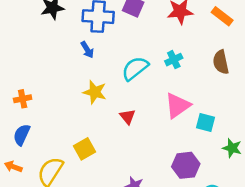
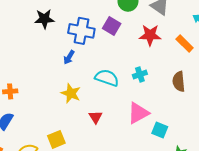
blue arrow: (87, 50) -> (69, 57), turned 56
cyan semicircle: (135, 68) -> (107, 78), turned 50

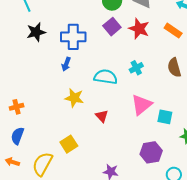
purple square: (112, 26) -> (112, 27), moved, turned 30
red star: (150, 35) -> (139, 29), turned 30

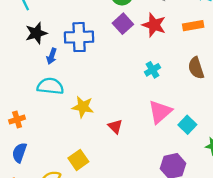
orange rectangle: (173, 31) -> (193, 26), turned -42
blue arrow: (66, 64) -> (52, 56), moved
cyan semicircle: (106, 77) -> (50, 86), moved
cyan square: (165, 117) -> (187, 125), turned 35

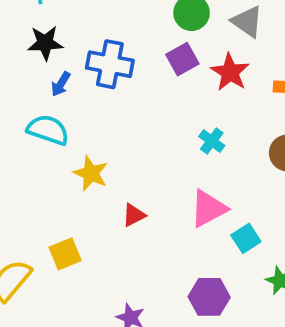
cyan cross: (153, 70) -> (212, 141), turned -35
red triangle: (115, 126) -> (134, 215), turned 35

